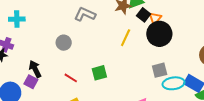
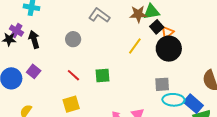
black arrow: (35, 69) -> (34, 39), moved

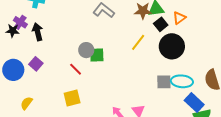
orange triangle: (168, 32) -> (179, 18), moved
gray circle: (73, 39) -> (86, 50), moved
green square: (102, 76) -> (97, 55), moved
cyan ellipse: (173, 100) -> (182, 81), moved

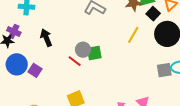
black arrow: (38, 32) -> (46, 38), moved
red line: (76, 69) -> (75, 61), moved
blue circle: (13, 70) -> (17, 64), moved

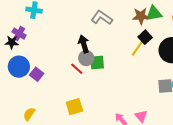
black square: (153, 14) -> (145, 37), moved
black arrow: (46, 38) -> (84, 44), moved

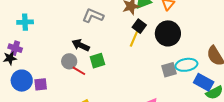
black arrow: (84, 44) -> (81, 45), turned -36
gray circle: (86, 58) -> (69, 61), moved
purple square: (37, 74) -> (41, 84), turned -32

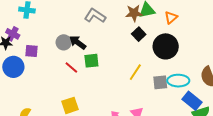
yellow line: (134, 38) -> (135, 72), moved
gray circle: (69, 61) -> (64, 42), moved
purple square: (41, 84) -> (32, 51), moved

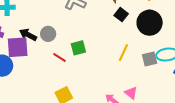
black arrow: (78, 43) -> (28, 35), moved
purple square: (32, 51) -> (18, 47), size x1.6

